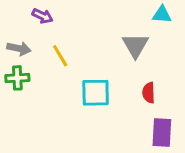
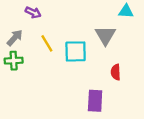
gray arrow: (19, 48) -> (15, 38), turned -60
cyan square: (96, 93) -> (76, 51), moved
purple rectangle: (162, 132) -> (95, 101), moved

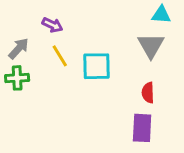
purple arrow: (33, 12) -> (52, 25), moved
gray triangle: (105, 35) -> (151, 46), moved
purple rectangle: (95, 101) -> (142, 128), moved

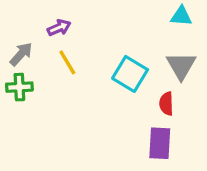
purple arrow: (52, 25) -> (59, 28), turned -48
gray triangle: (151, 46) -> (181, 66), moved
cyan square: (97, 66) -> (130, 74), moved, turned 32

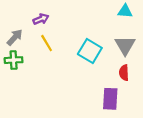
red semicircle: (166, 104) -> (124, 73), moved

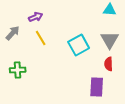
cyan square: (90, 51) -> (79, 45), turned 30
green cross: (14, 60) -> (18, 70), moved

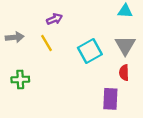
purple arrow: (36, 17) -> (54, 19), moved
gray arrow: (13, 33) -> (15, 37), turned 42

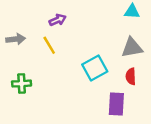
gray triangle: (125, 45) -> (132, 48), turned 50
cyan square: (90, 51) -> (95, 68), moved

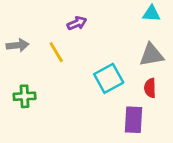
purple arrow: (58, 20) -> (77, 23), moved

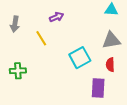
gray arrow: (18, 45) -> (15, 24), moved, turned 105

